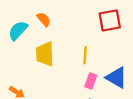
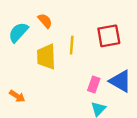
red square: (110, 20) -> (109, 36), moved
yellow line: (85, 55) -> (72, 45), moved

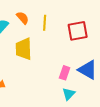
yellow line: (72, 45) -> (45, 23), moved

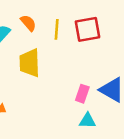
red square: (78, 31) -> (87, 29), moved
cyan triangle: (69, 94) -> (87, 121), turned 48

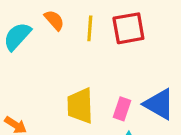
yellow trapezoid: (30, 63) -> (80, 106), moved

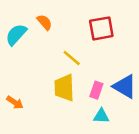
yellow line: (90, 28) -> (72, 58), moved, turned -54

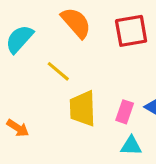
orange semicircle: (45, 22) -> (76, 23), moved, size x1.5
yellow line: (72, 58) -> (58, 71), moved

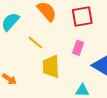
pink rectangle: (125, 112) -> (78, 48), moved

